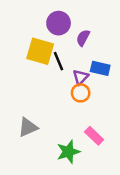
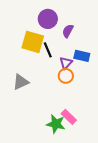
gray triangle: (28, 127) -> (21, 82), moved
pink rectangle: (94, 136) -> (69, 117), moved
green star: (68, 152) -> (56, 124), turned 30

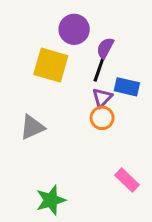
black line: (48, 50) -> (99, 70), moved, turned 42
pink rectangle: (69, 117) -> (127, 180), moved
green star: (56, 124) -> (51, 200), moved, turned -30

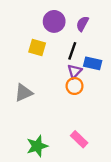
purple semicircle: (105, 48) -> (82, 24), moved
yellow square: (51, 65) -> (37, 47), size x0.7
pink rectangle: (127, 180) -> (79, 139), moved

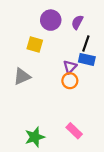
black line: (72, 51) -> (86, 43), moved
gray triangle: (24, 93) -> (22, 76), moved

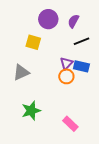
black line: (86, 43) -> (81, 41), turned 49
blue rectangle: (87, 59) -> (81, 66), moved
green star: (35, 137) -> (31, 111), moved

